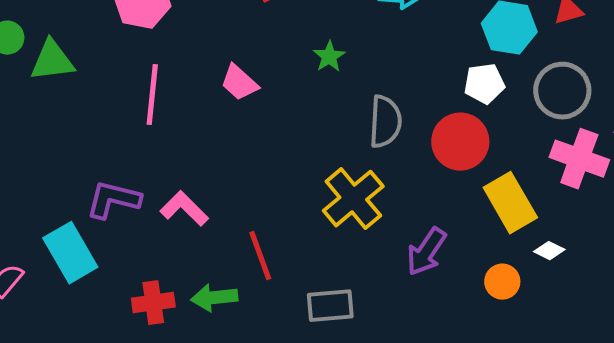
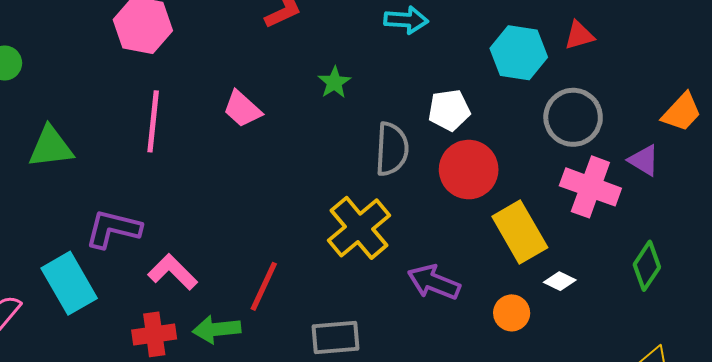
green triangle: (52, 61) -> (51, 147), moved
white pentagon: (484, 84) -> (449, 110), moved
pink L-shape: (184, 209) -> (173, 272), moved
purple arrow: (426, 252) -> (434, 282), turned 78
red line: (260, 256) -> (264, 286), turned 45

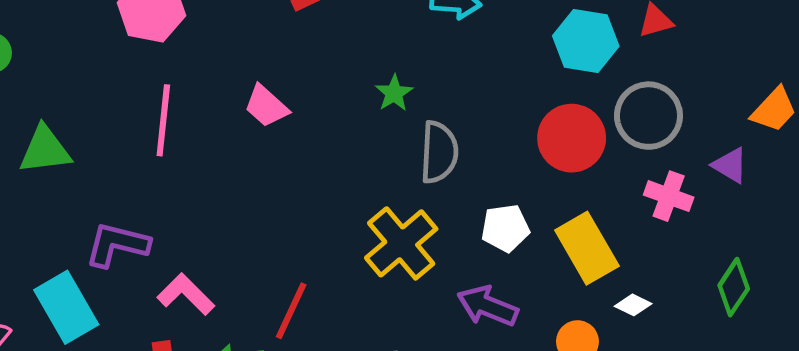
green star: (334, 82) -> (394, 93), moved
white pentagon: (449, 110) -> (505, 228), moved
red circle: (469, 170) -> (572, 138), moved
pink cross: (590, 187) -> (669, 196), size x0.7

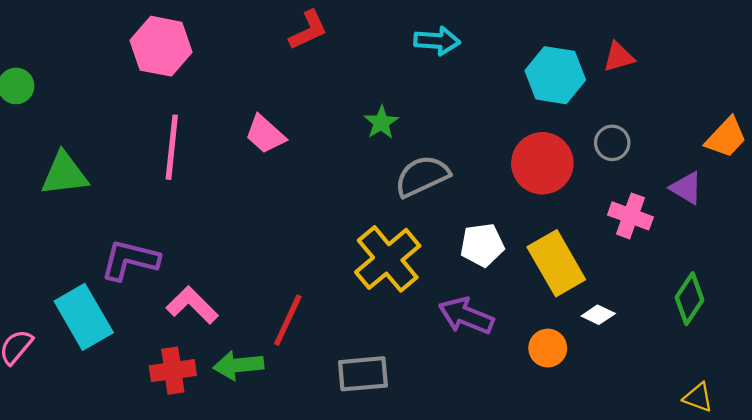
gray circle: (648, 116) -> (612, 143), size x0.6
gray semicircle: (439, 152) -> (422, 176), turned -118

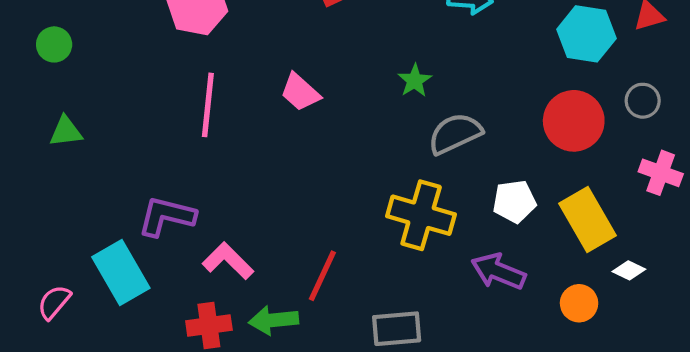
green triangle: (64, 174) -> (66, 131), moved, size x0.7
yellow cross: (388, 259) -> (421, 215), turned -34

